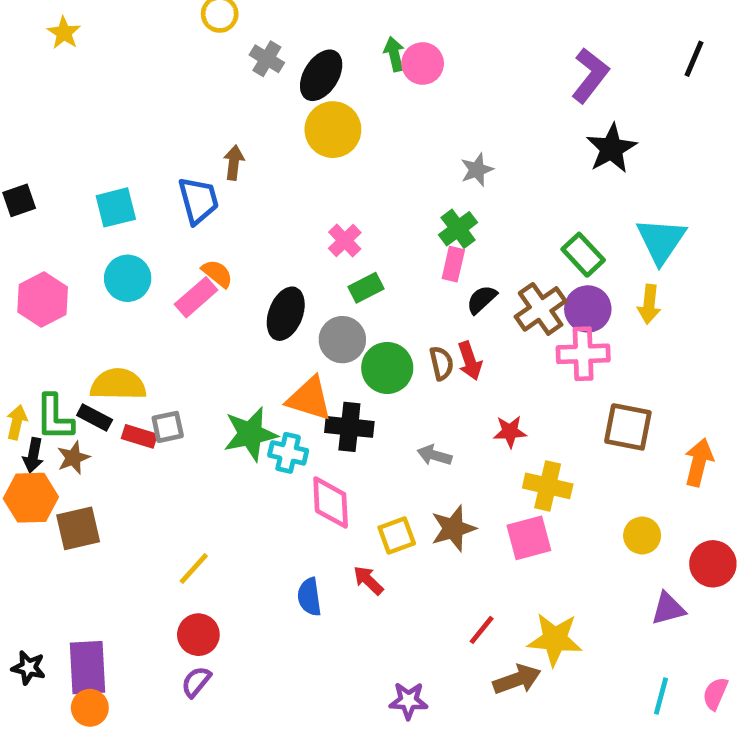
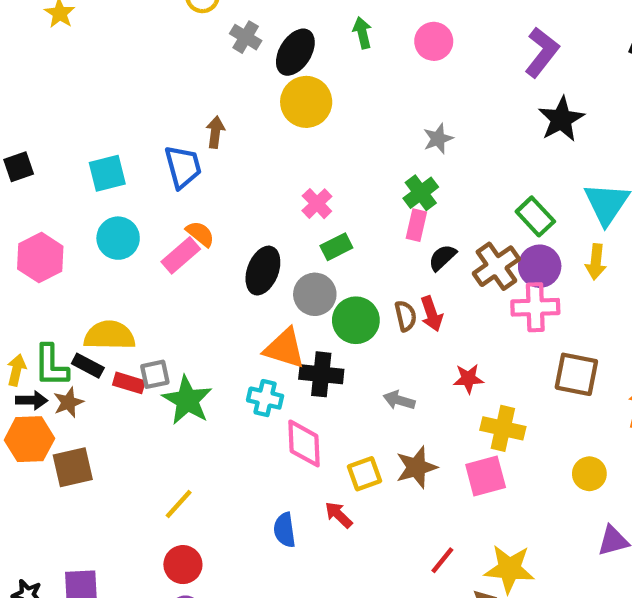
pink circle: (423, 64) -> (434, 41), moved
green star: (250, 434) -> (187, 400), moved, turned -30
black arrow: (33, 455) -> (32, 400), turned -100

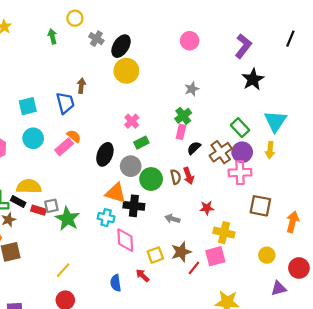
green arrow: (362, 33) -> (52, 36), moved
red line: (442, 560) -> (194, 268), moved

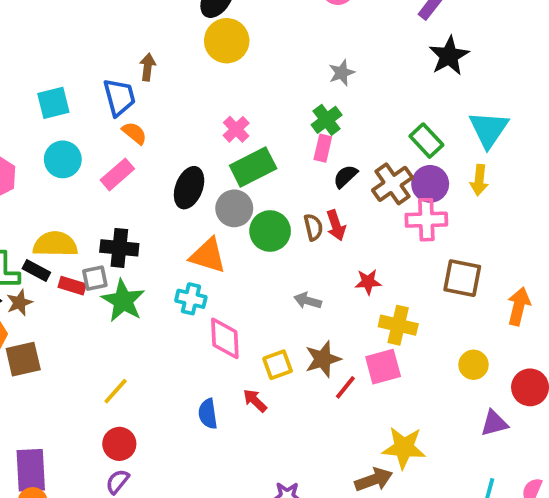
orange semicircle: (74, 136) -> (134, 133), moved
green rectangle: (141, 143) -> (253, 167), size x1.6
black cross: (134, 206) -> (119, 248), moved

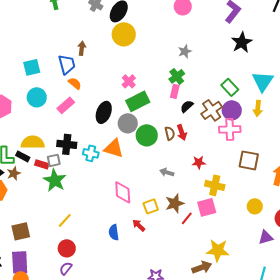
cyan cross: (191, 299) -> (91, 153), moved
green star: (123, 301) -> (55, 180), moved
brown square: (23, 359) -> (21, 231), moved

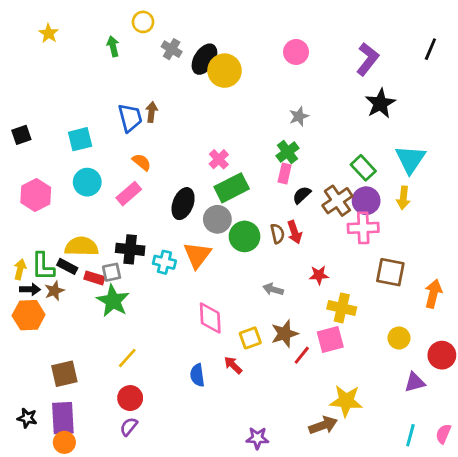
yellow circle: (124, 34) -> (225, 71), moved
blue trapezoid: (67, 64) -> (130, 118), moved
orange triangle: (114, 148) -> (197, 255), turned 50

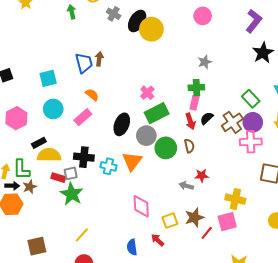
green cross: (287, 152) -> (196, 88), turned 35
red arrow: (295, 232) -> (190, 121), moved
black rectangle: (67, 266) -> (39, 143), moved, turned -56
red star: (319, 275) -> (202, 176), moved

